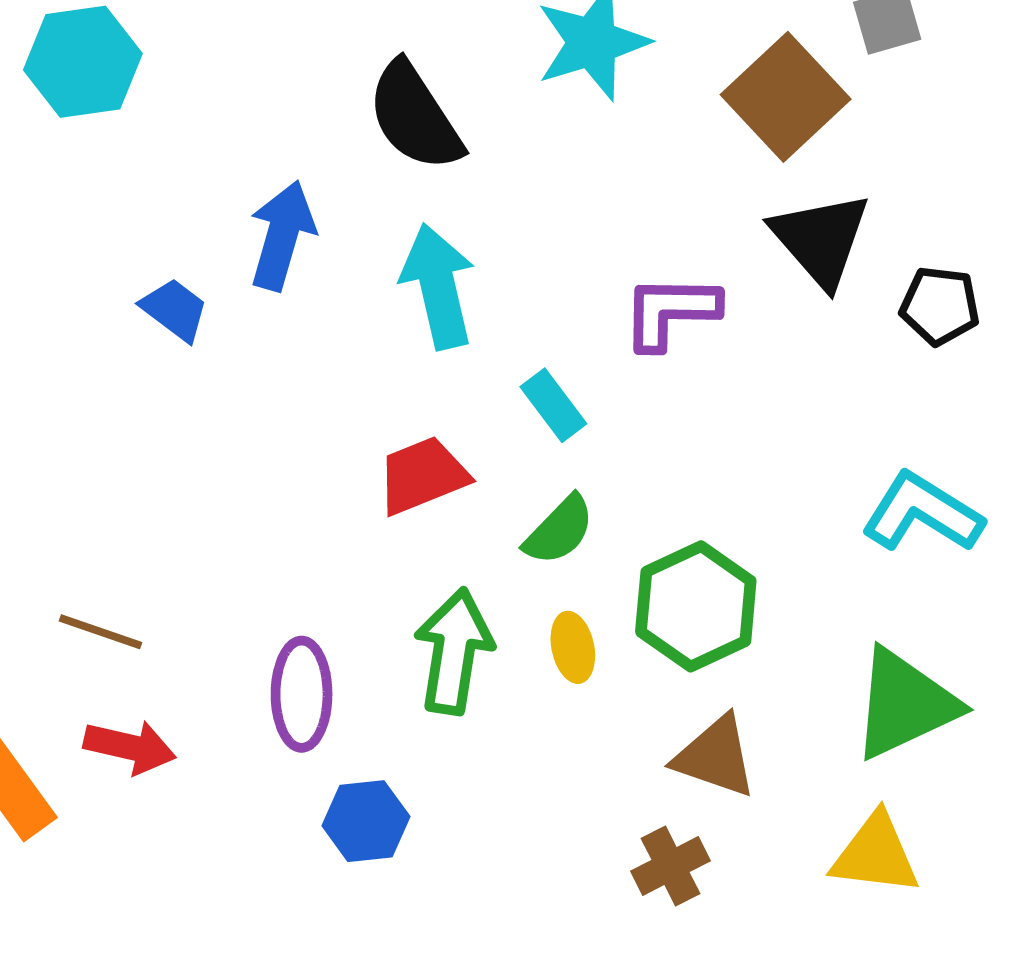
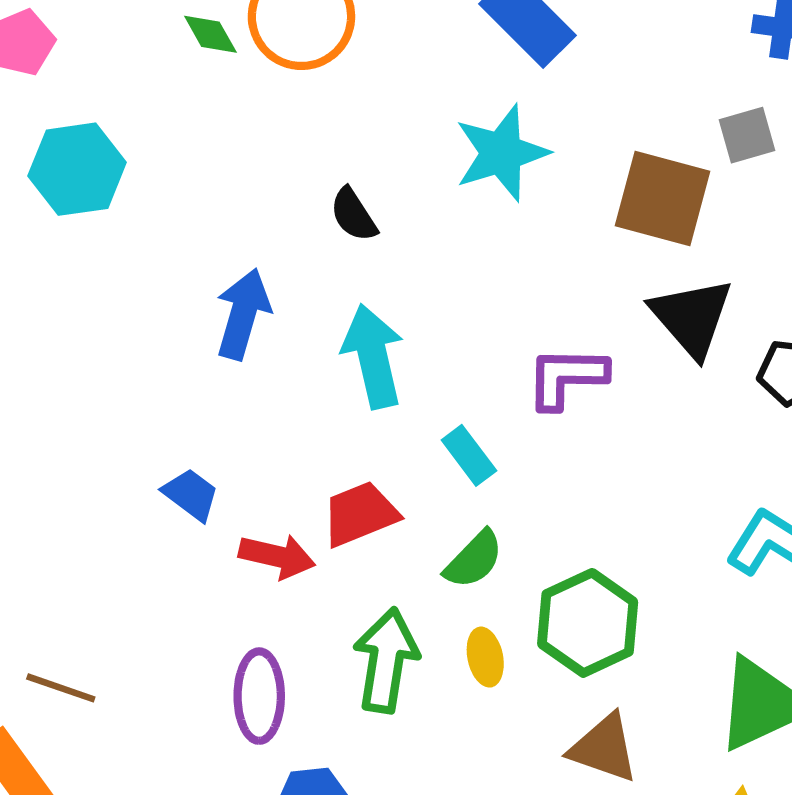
brown square: (786, 97) -> (662, 198), turned -32
black semicircle: (415, 116) -> (353, 215), size x0.6
blue trapezoid: (175, 310) -> (191, 494), moved
brown line: (100, 632) -> (61, 688), moved
red arrow: (130, 747) -> (277, 556), moved

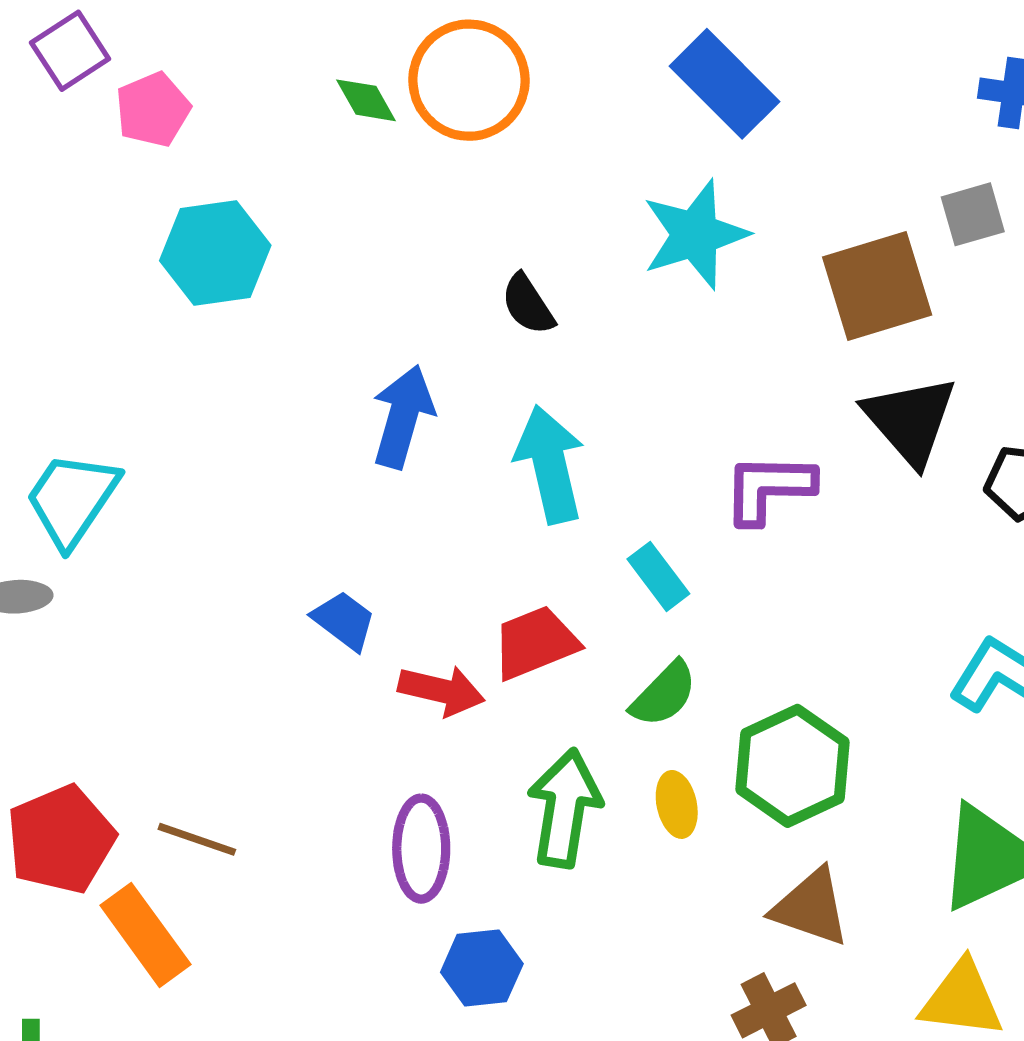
brown square: (662, 198) -> (877, 286), turned -32

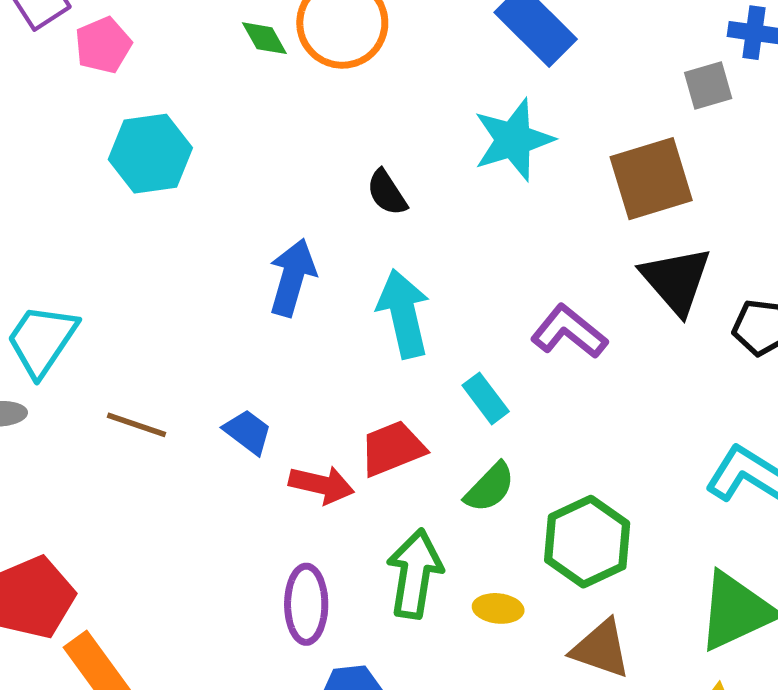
gray square: (973, 214) -> (708, 85), moved
purple L-shape: (769, 488) -> (569, 332), turned 38
yellow ellipse: (677, 804) -> (498, 608), moved, turned -72
brown line: (197, 839) -> (136, 425), moved

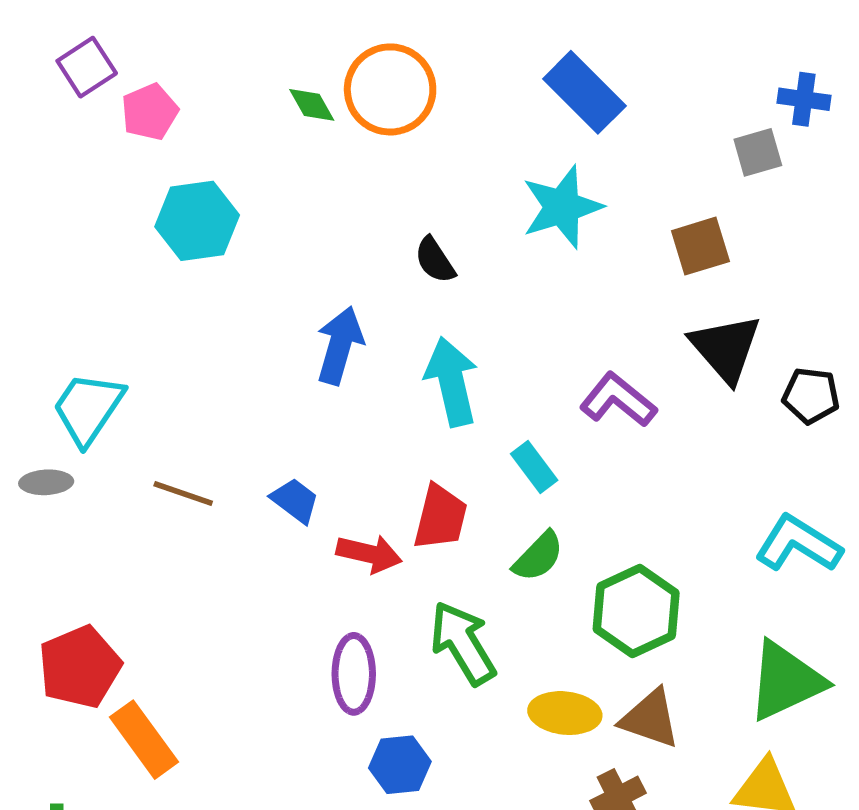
brown square: (651, 179) -> (700, 246), size x0.7
red trapezoid: (392, 448) -> (440, 517), turned 126
green arrow: (415, 574) -> (463, 643), turned -40
yellow ellipse: (498, 608) -> (565, 713), moved, size x1.4

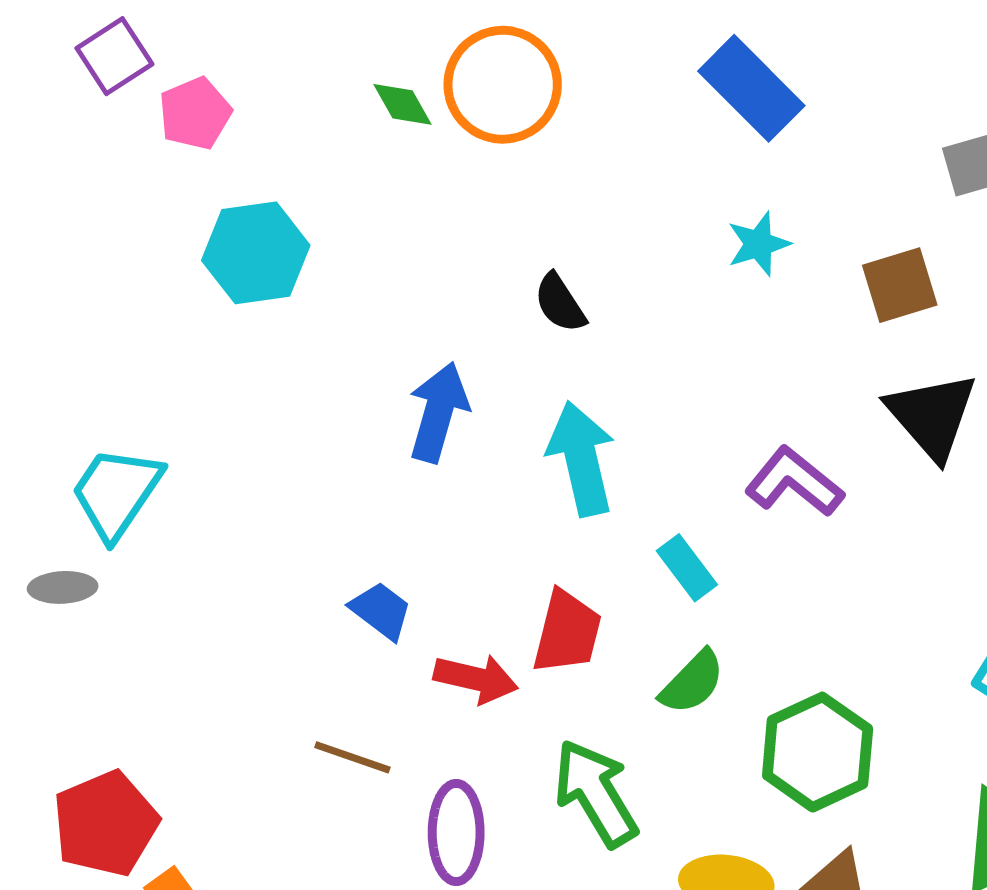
cyan star: (562, 207) -> (758, 244), moved, size x0.6
brown line: (183, 494) -> (352, 757), moved

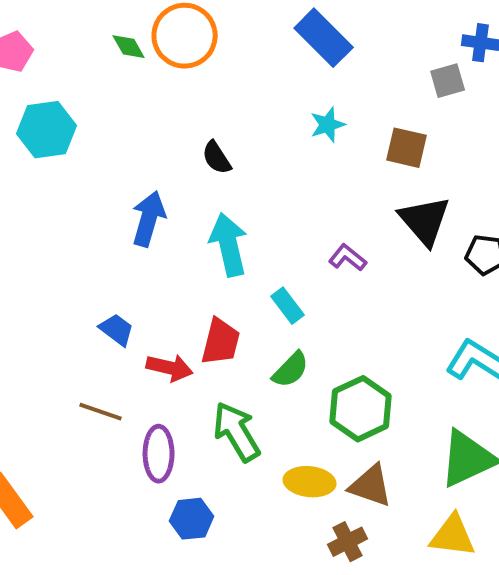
brown square: (900, 285) -> (407, 148), turned 30
purple L-shape: (794, 482) -> (348, 258), size x0.7

